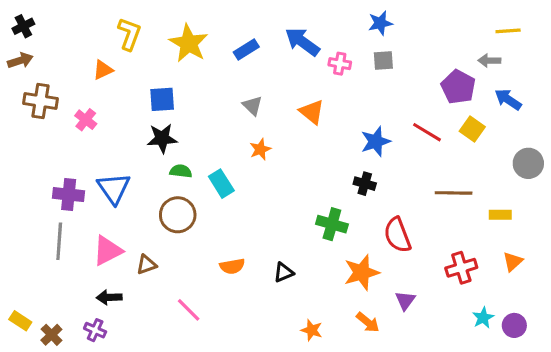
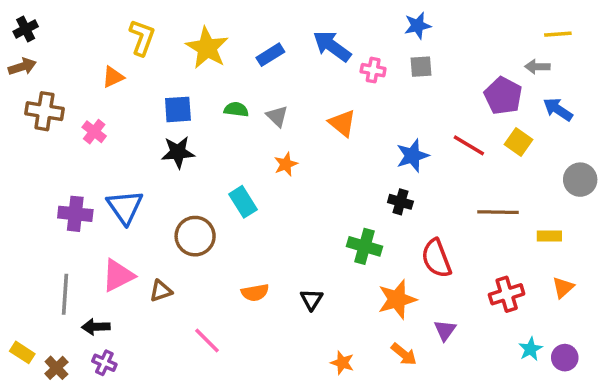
green semicircle: (181, 171) -> (236, 109), moved
gray line: (59, 241) -> (65, 294), moved
black triangle: (284, 272) -> (311, 299), turned -35
black arrow: (109, 297) -> (96, 327), moved

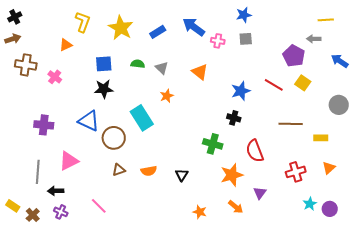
blue arrow: (558, 109) -> (340, 61), moved
cyan rectangle: (243, 202) -> (142, 118), size x1.4
blue triangle: (125, 207) -> (89, 121), moved, turned -30
brown triangle: (161, 291) -> (119, 170), moved
pink line: (207, 340) -> (99, 206), moved

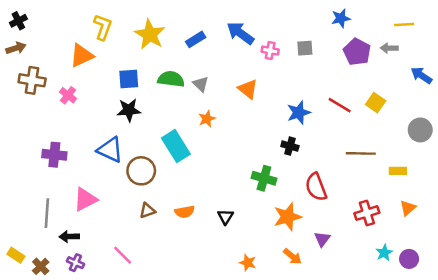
blue star: (244, 15) -> (341, 18), moved
orange triangle: (66, 45) -> (82, 56), size x1.5
purple pentagon: (294, 56) -> (357, 52), moved
green semicircle: (138, 64) -> (171, 79), size x1.5

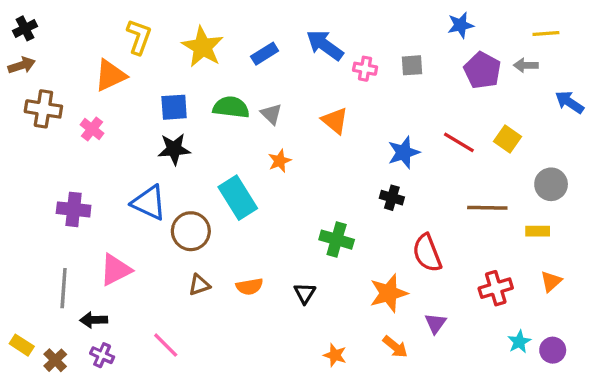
gray circle: (420, 130) -> (551, 184), moved
green cross: (264, 178) -> (337, 240), moved

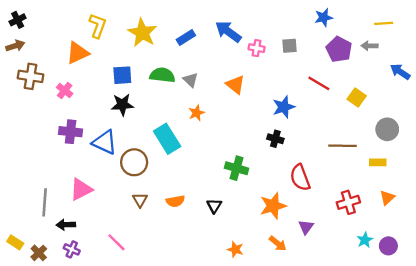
red line: (459, 142) -> (319, 83), moved
purple cross: (74, 209) -> (71, 132), moved
brown triangle: (199, 285) -> (140, 200), turned -42

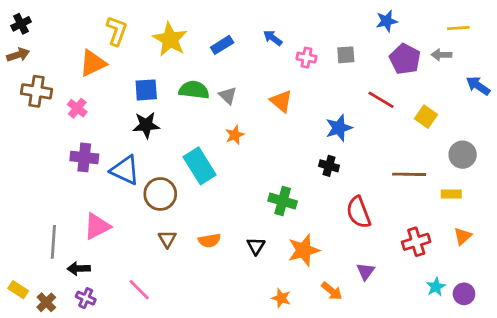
blue arrow: (228, 32) -> (273, 38), size x0.6
orange star: (273, 206) -> (304, 250), moved

